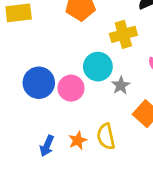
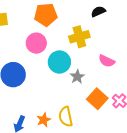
pink circle: (71, 88) -> (36, 43), moved

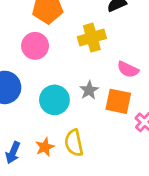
cyan circle: (59, 62) -> (54, 100), moved
orange square: (97, 99) -> (118, 101), moved, turned -30

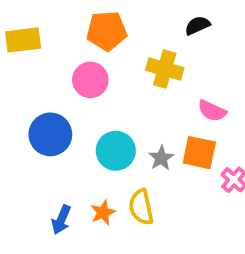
yellow cross: (92, 38) -> (165, 69), turned 32
gray star: (89, 90) -> (161, 158), moved

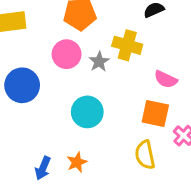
blue circle: (50, 134) -> (22, 85), moved
gray star: (161, 158) -> (99, 62), moved
yellow semicircle: (141, 207) -> (145, 155), moved

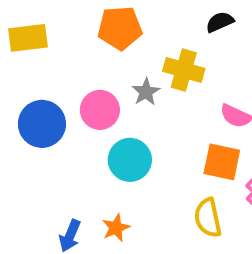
pink circle: (67, 54) -> (100, 110), moved

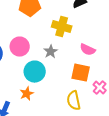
gray star: (146, 92) -> (51, 52), moved
orange star: (116, 228) -> (27, 94), moved

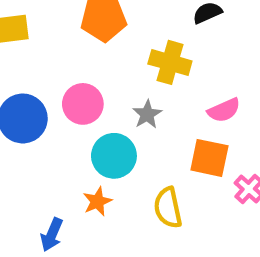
pink semicircle: (88, 50) -> (224, 110), turned -49
yellow semicircle: (74, 101) -> (168, 208), moved

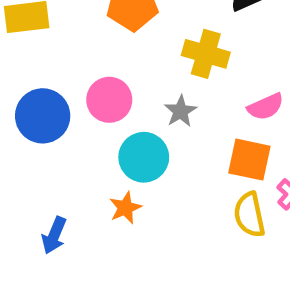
yellow semicircle: (168, 208) -> (249, 215), moved
blue arrow: (52, 235) -> (54, 235), moved

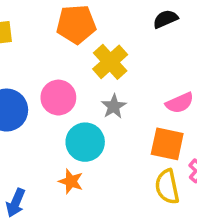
yellow cross: (206, 54) -> (110, 62), moved, turned 32
orange star: (125, 208) -> (71, 181), turned -30

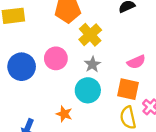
cyan circle: (85, 142) -> (88, 90), moved

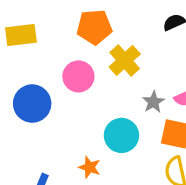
pink circle: (56, 58) -> (78, 76), moved
gray star: (93, 64) -> (153, 102), moved

